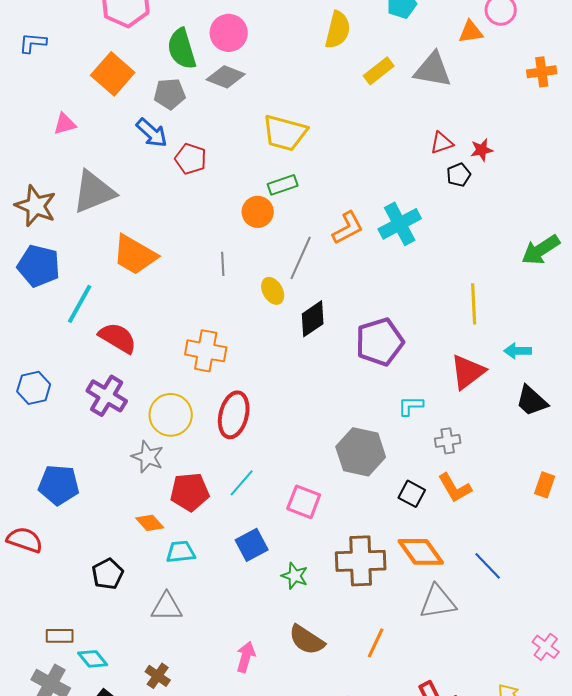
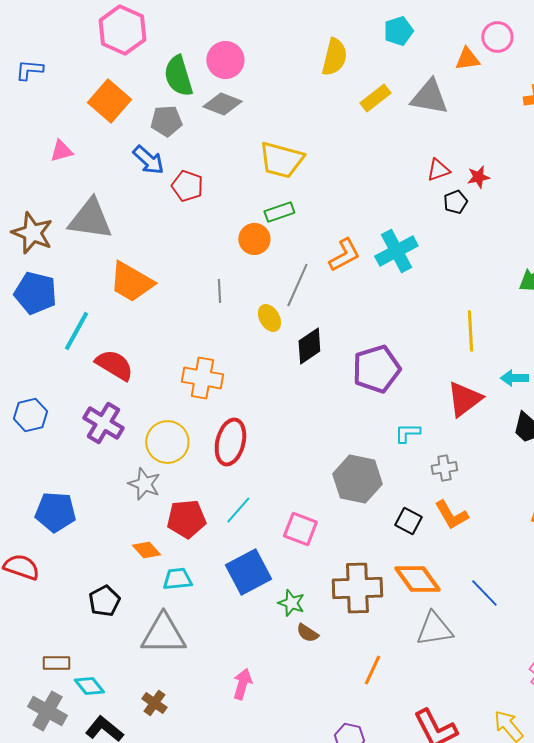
gray triangle: (94, 192) -> (90, 219), turned 30
blue square: (252, 545) -> (248, 572), size x1.4
gray triangle: (167, 607) -> (163, 634), size x1.4
brown semicircle: (307, 640) -> (307, 633), moved, size x0.6

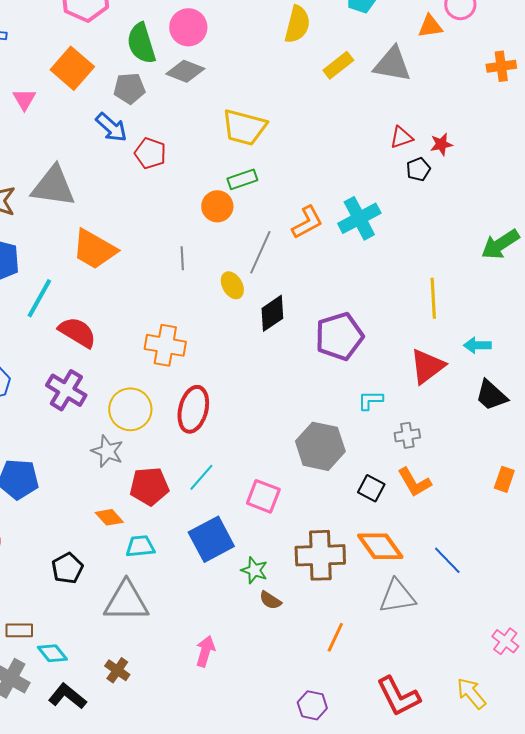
pink triangle: (61, 151) -> (24, 99), moved, turned -45

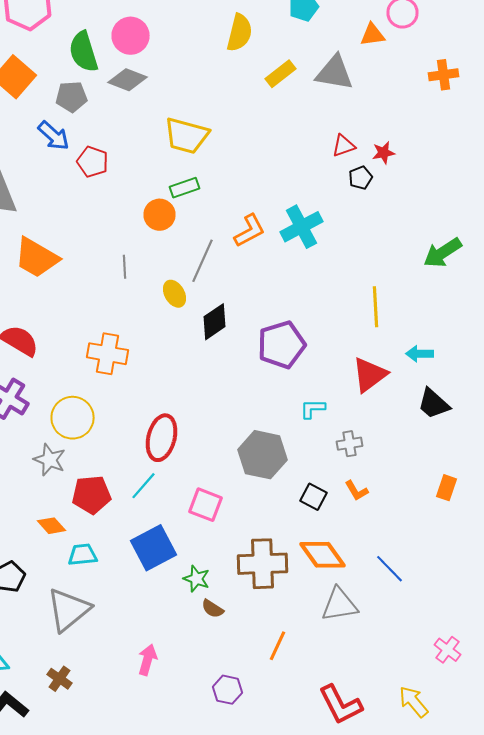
red ellipse: (193, 409) -> (162, 438), moved
orange L-shape: (414, 482) -> (356, 491), size x0.7
gray triangle: (126, 601) -> (68, 610), turned -39
purple hexagon: (312, 705) -> (228, 690), moved

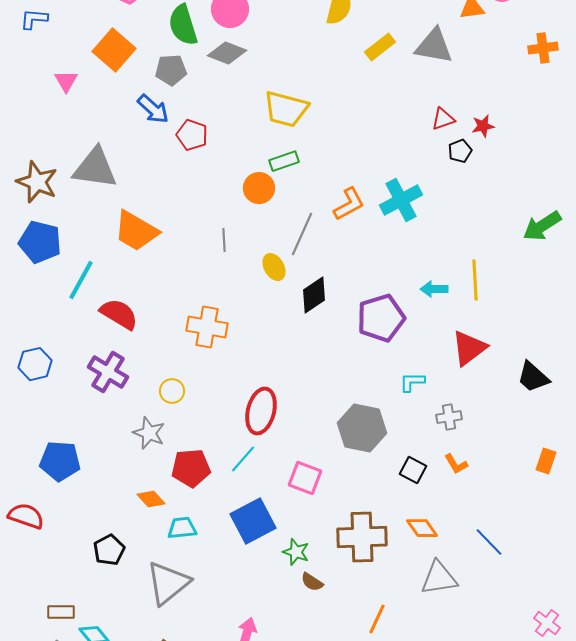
cyan arrow: (420, 354) -> (434, 289), moved
yellow circle: (72, 418) -> (172, 391), size x0.6
orange diamond: (322, 555) -> (422, 528), size x0.7

